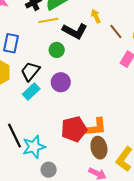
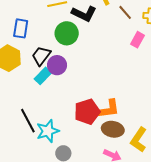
green circle: (57, 50) -> (67, 33), size x1.5
purple circle: (61, 82) -> (57, 65), moved
brown ellipse: (99, 148) -> (113, 129), turned -65

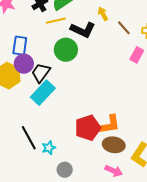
purple circle: (57, 65) -> (24, 64), moved
cyan rectangle: (43, 76) -> (43, 93), size x1.4
cyan star: (48, 131) -> (49, 148), size x0.6

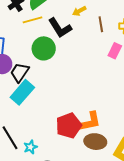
yellow arrow: (103, 14) -> (79, 11), turned -88
brown line: (124, 28) -> (101, 24), turned 35
black L-shape: (83, 30) -> (60, 28), turned 35

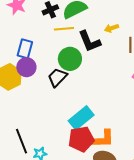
black trapezoid: (20, 72) -> (57, 77), moved
cyan rectangle: (22, 92) -> (81, 118), moved

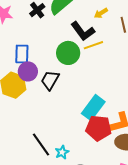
yellow line: (64, 29) -> (93, 45), moved
black trapezoid: (57, 77) -> (50, 80), moved
red pentagon: (81, 139) -> (99, 128), turned 30

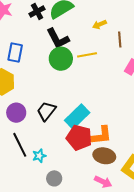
black L-shape: (83, 31) -> (58, 38), moved
purple circle: (28, 71) -> (16, 113), moved
black trapezoid: (50, 80) -> (46, 111), moved

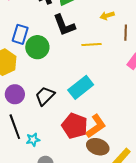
green circle: (61, 59) -> (37, 47), moved
cyan rectangle: (77, 116) -> (81, 87), moved
orange L-shape: (100, 136) -> (96, 126), turned -35

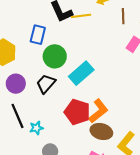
blue rectangle: (20, 34) -> (38, 35), moved
yellow line: (91, 45) -> (81, 16), moved
green circle: (37, 47) -> (55, 56), moved

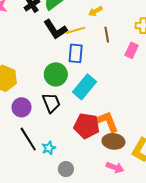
brown line: (123, 16) -> (107, 35), moved
blue rectangle: (38, 35) -> (76, 53), moved
black trapezoid: (46, 84) -> (51, 103), turned 125
orange L-shape: (98, 111) -> (107, 122), turned -65

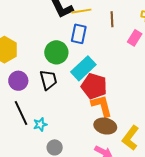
red pentagon: (87, 126) -> (94, 86), moved

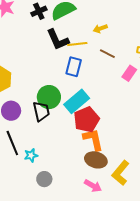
brown line: (112, 19) -> (107, 54), turned -63
green circle: (56, 52) -> (49, 97), moved
red pentagon: (94, 86) -> (87, 120), turned 30

